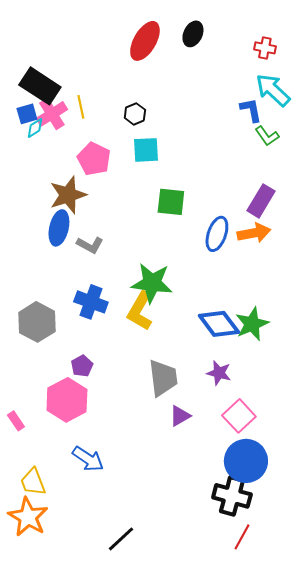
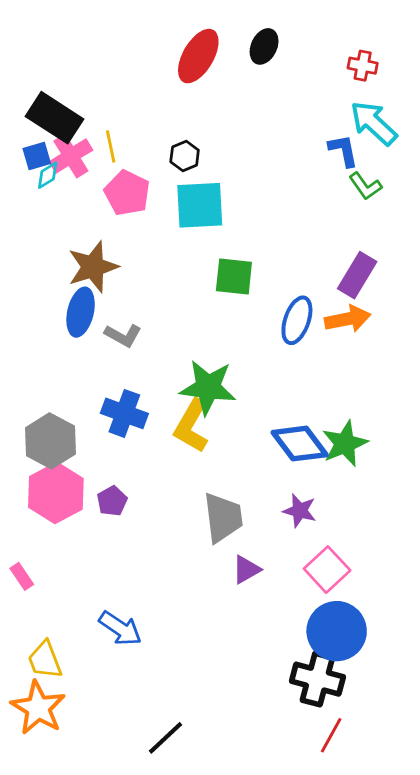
cyan square: (146, 150) -> (200, 205), size x1.4
pink pentagon: (94, 159) -> (127, 193), moved
pink hexagon: (67, 400) -> (56, 493), moved

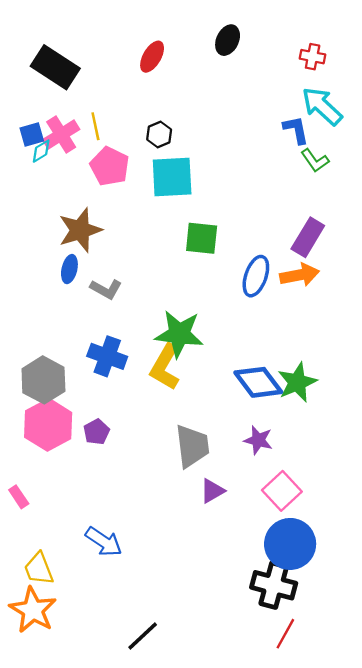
red ellipse: (198, 56) -> (152, 57), moved, size x0.7
black rectangle: (55, 118) -> (55, 67), moved
blue ellipse: (81, 312) -> (69, 269), size x0.7

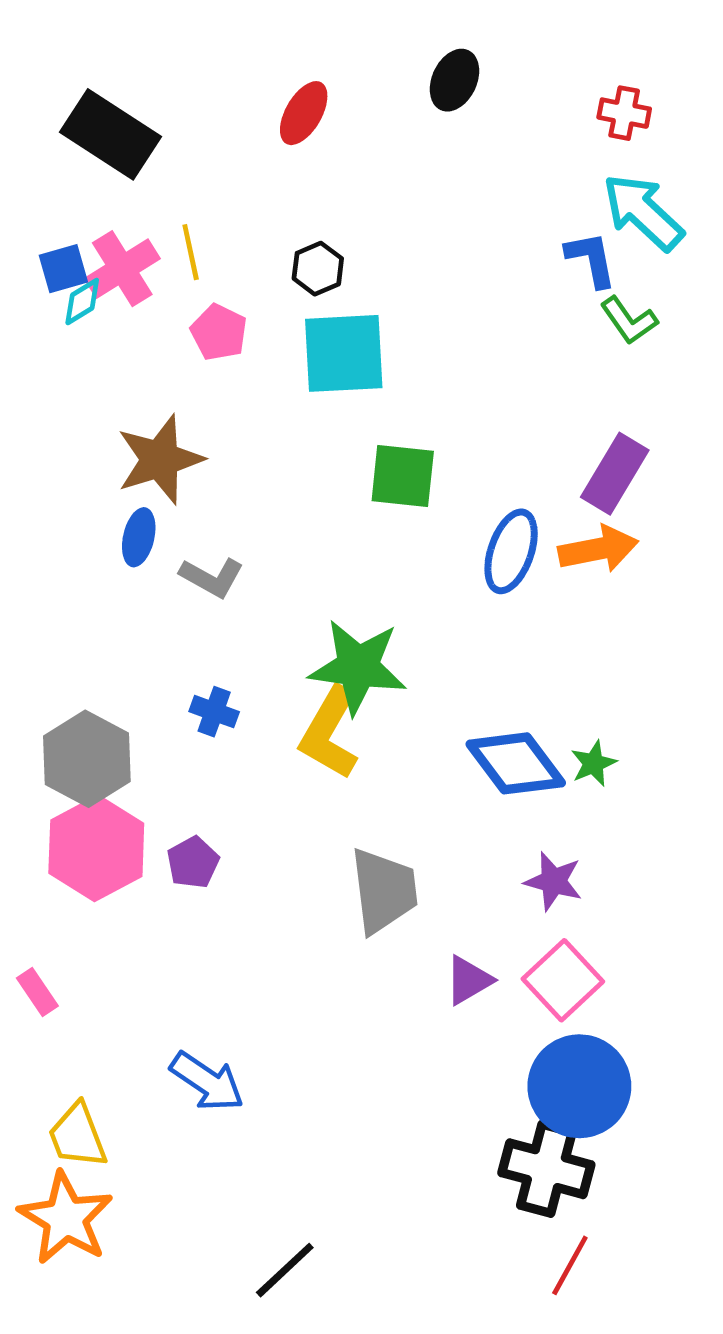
pink pentagon: (110, 166) -> (219, 332), size x0.7
blue cross: (107, 356) -> (214, 712), size x0.6
green star: (297, 382) -> (594, 763), size x0.6
purple star: (258, 440) -> (553, 881), moved
purple triangle: (212, 491) -> (469, 980), moved

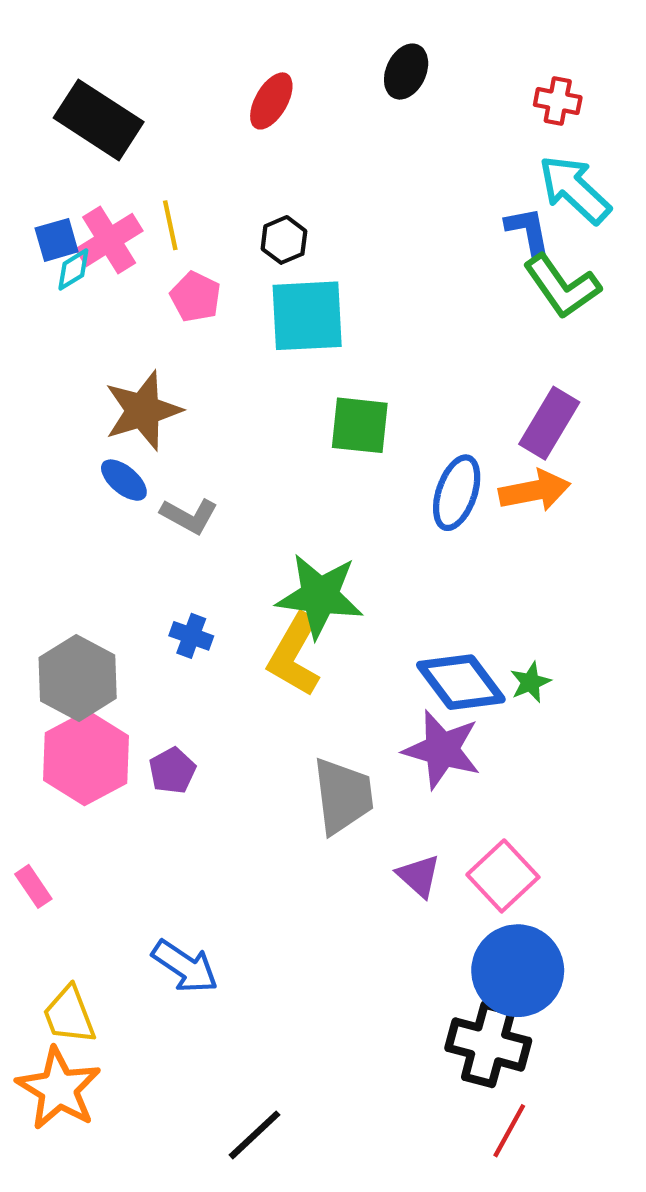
green L-shape: (629, 320) -> (562, 286), size x1.5
blue ellipse: (139, 537) -> (124, 480), turned -63
purple star: (553, 881) -> (442, 750), moved, size x1.5
purple triangle: (469, 980) -> (419, 876), turned -48

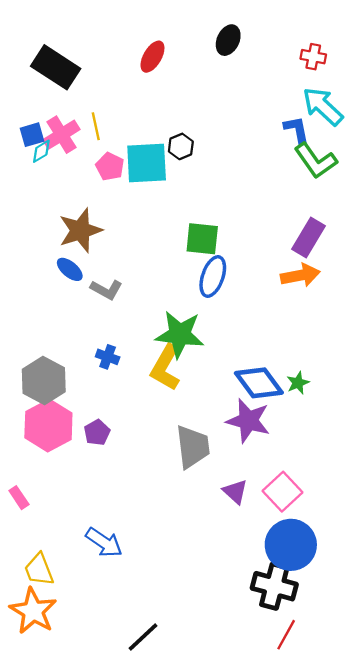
black hexagon: (284, 240) -> (181, 146), moved
cyan square: (307, 316) -> (147, 163), moved
blue ellipse: (457, 493) -> (213, 276), moved

